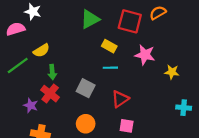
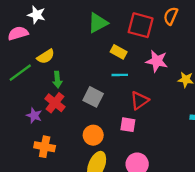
orange semicircle: (158, 13) -> (171, 16), turned -35
red triangle: (120, 99) -> (139, 100), moved
pink square: (127, 126) -> (128, 125), moved

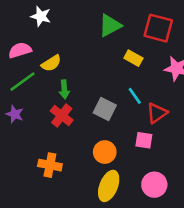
pink semicircle: (18, 33) -> (20, 50), moved
cyan line: (120, 75) -> (135, 96), moved, turned 56
purple star: (34, 115) -> (15, 114), moved

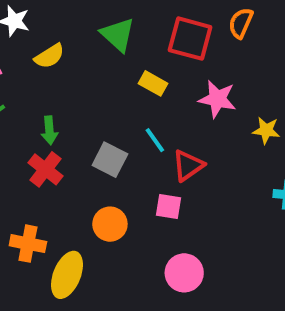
green triangle: (110, 25) -> (118, 35), turned -50
yellow semicircle: (51, 63) -> (49, 56), moved
yellow ellipse: (109, 186) -> (67, 275), moved

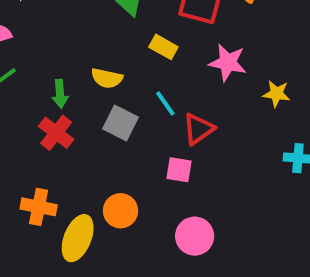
yellow semicircle: (49, 56) -> (107, 78), moved, turned 44
orange circle: (110, 224) -> (121, 211), moved

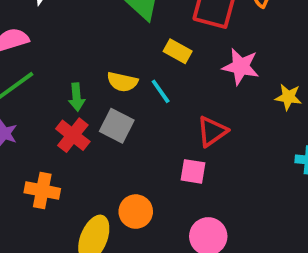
cyan line: (165, 103) -> (161, 91), moved
gray square: (121, 123) -> (117, 126), moved
orange cross: (39, 207) -> (42, 191), moved

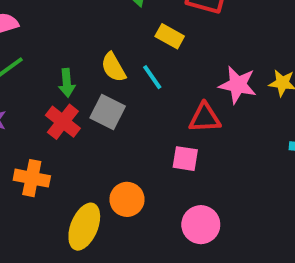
pink star: (241, 67) -> (238, 85), moved
yellow semicircle: (122, 82) -> (113, 67), turned 48
red triangle: (212, 131) -> (205, 118), turned 32

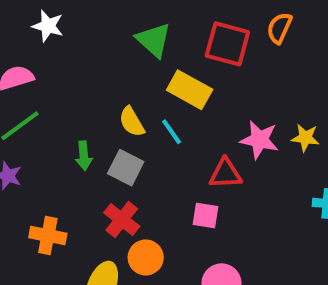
yellow rectangle: (170, 36) -> (190, 90), size x1.5
green arrow: (67, 83) -> (84, 156), moved
red cross: (63, 122) -> (122, 220), moved

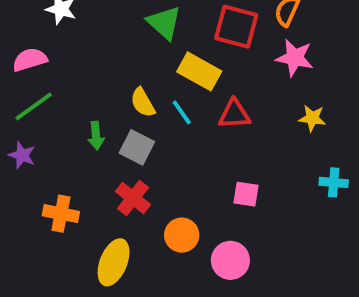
pink star: (259, 140) -> (295, 58), moved
red triangle: (225, 174) -> (234, 114), moved
pink square: (206, 216) -> (246, 194), moved
orange circle: (146, 257) -> (182, 235), moved

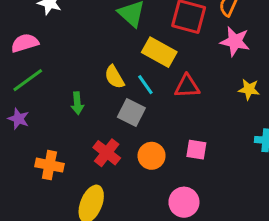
gray square: (137, 147) -> (131, 113), moved
orange circle: (182, 235) -> (152, 156), moved

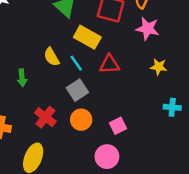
gray square: (131, 113) -> (77, 90), moved, turned 30
pink square: (196, 150) -> (118, 126), moved, turned -35

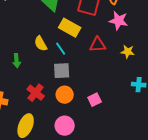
red triangle: (109, 64) -> (98, 45), moved
gray square: (77, 90) -> (62, 71), turned 30
pink circle: (107, 157) -> (65, 126), moved

